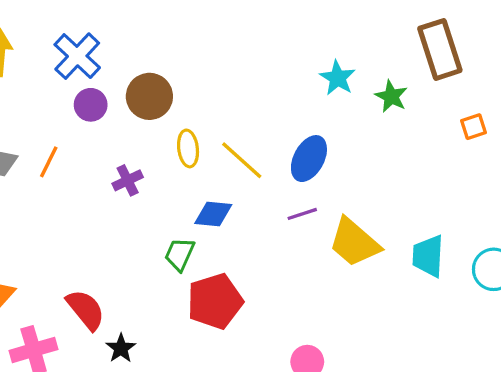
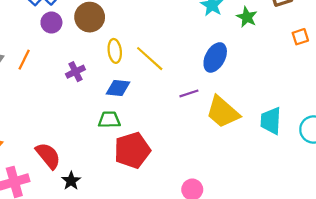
blue ellipse: (309, 159) -> (215, 57), moved
blue diamond: (213, 214) -> (118, 88), moved
green trapezoid: (180, 254) -> (109, 120), turned 65

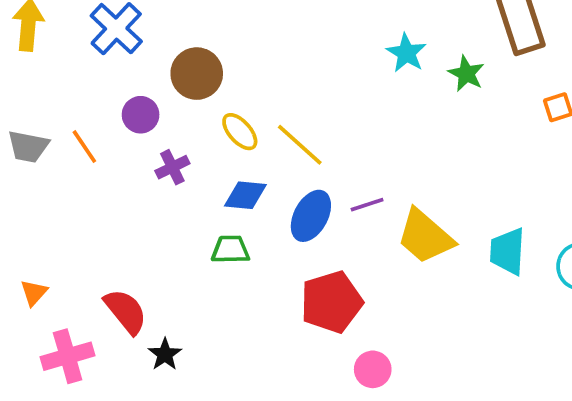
purple circle: (51, 23) -> (141, 115), moved
yellow ellipse: (115, 51) -> (240, 132), turned -35
blue ellipse: (215, 57) -> (311, 216), moved
orange line: (24, 60) -> (84, 147), turned -60
red pentagon: (132, 150) -> (332, 302), moved

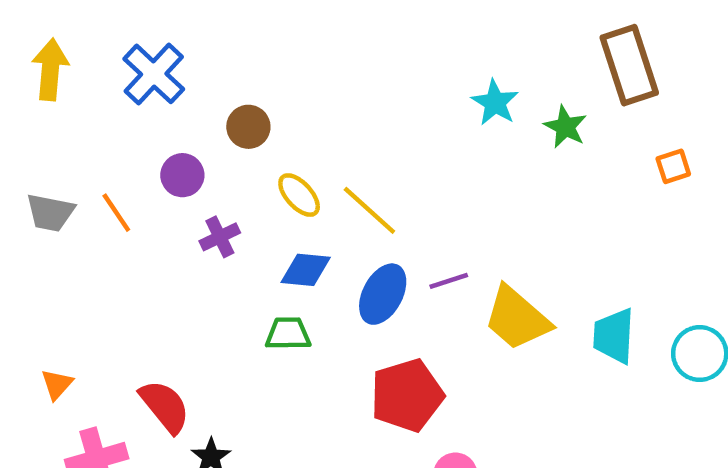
brown circle: (197, 74) -> (248, 127), size x0.7

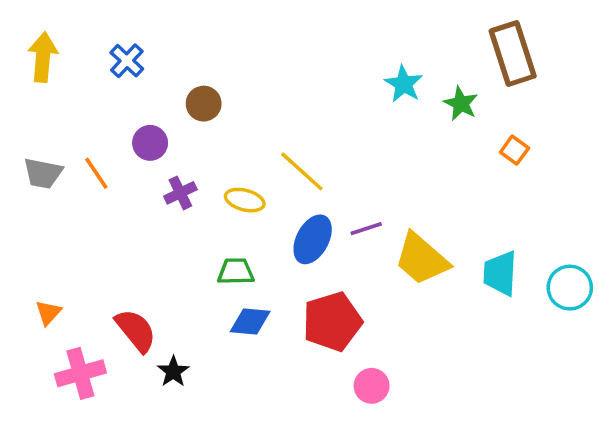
blue cross: (154, 74) -> (127, 61), size x0.7
orange square: (673, 166) -> (514, 150), moved, turned -36
yellow ellipse: (299, 195) -> (245, 200), moved, turned -33
blue diamond: (306, 270) -> (250, 322), moved

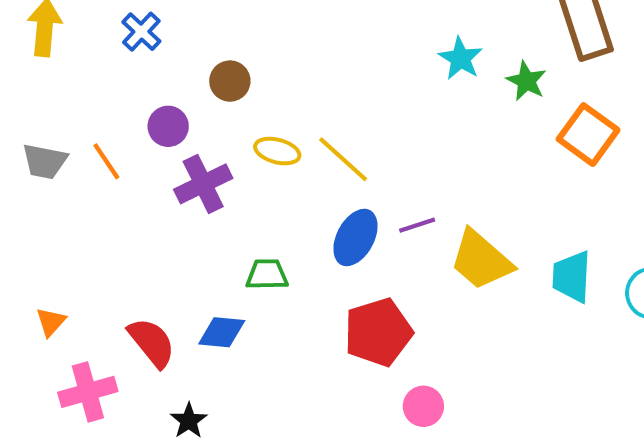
orange square: (514, 150) -> (588, 135), size x1.8
purple cross: (180, 193) -> (203, 184), size x1.5
yellow ellipse: (245, 200) -> (277, 151), moved
blue diamond: (250, 322) -> (222, 332), moved
black star: (173, 372) -> (189, 421), moved

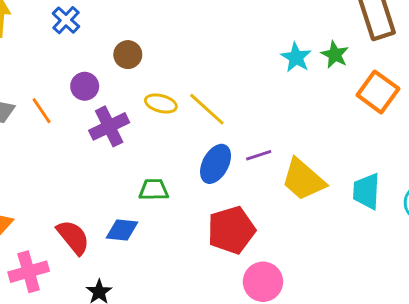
cyan star: (460, 58) -> (296, 57), moved
pink circle: (423, 406) -> (263, 282), size x1.4

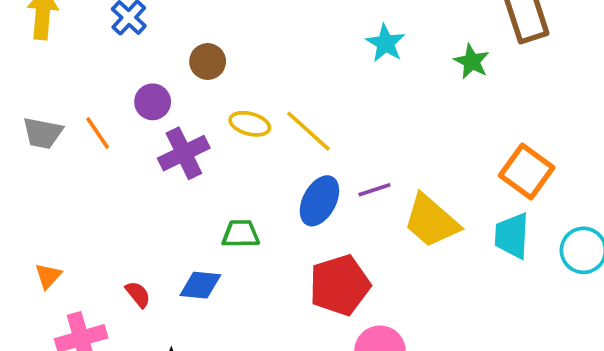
cyan star: (296, 57) -> (385, 43), moved
orange square: (378, 92) -> (527, 172), moved
red semicircle: (73, 237) -> (138, 294), size x0.6

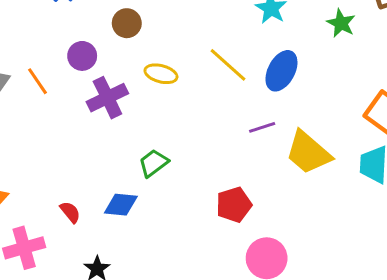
yellow line: (308, 131) -> (228, 65), moved
blue ellipse: (319, 201) -> (281, 71), moved
green trapezoid: (241, 234) -> (154, 163), turned -36
red pentagon: (340, 285) -> (234, 205), size x0.7

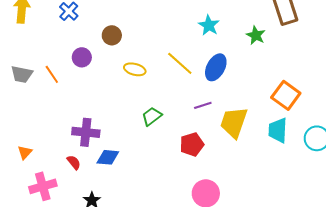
purple cross: (107, 98) -> (86, 132), moved, turned 32
yellow trapezoid: (308, 153) -> (234, 122), turned 68
green trapezoid: (154, 163) -> (152, 116), moved
red pentagon: (234, 205) -> (192, 144), moved

